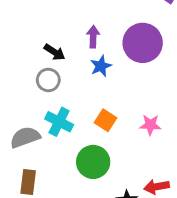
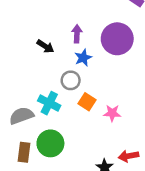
gray circle: (48, 80) -> (71, 80), moved
pink star: (150, 125) -> (112, 113), moved
green circle: (93, 162) -> (50, 143), moved

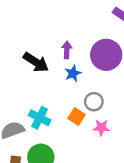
black arrow: (45, 46) -> (36, 62), size x1.5
gray circle: (71, 80) -> (94, 102), moved

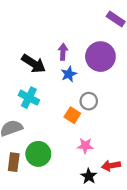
cyan cross: (40, 118) -> (29, 98), moved
pink star: (101, 128) -> (85, 146), moved

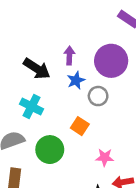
gray circle: (89, 101) -> (98, 96), moved
pink star: (85, 146) -> (105, 157), moved
green circle: (38, 154) -> (50, 150), moved

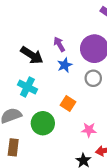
purple arrow: (69, 56) -> (59, 44), turned -32
gray circle: (98, 96) -> (93, 78), moved

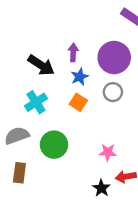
purple arrow: (59, 44) -> (73, 52), turned 32
cyan cross: (27, 87) -> (36, 102), turned 30
orange square: (68, 103) -> (78, 102), moved

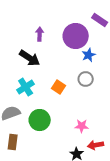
purple arrow: (73, 52) -> (40, 34), moved
purple circle: (114, 58) -> (76, 36), moved
blue star: (80, 77) -> (89, 55), moved

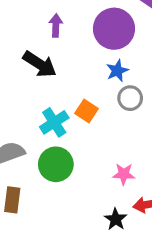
blue star: (89, 55) -> (117, 71), moved
cyan cross: (26, 87) -> (54, 122), moved

